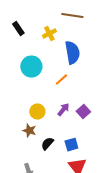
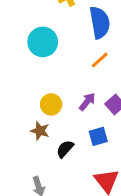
orange line: (61, 80) -> (100, 60), moved
blue square: (71, 145) -> (98, 136), moved

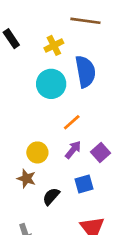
cyan circle: (43, 42) -> (51, 84), moved
orange line: (100, 60) -> (72, 122), moved

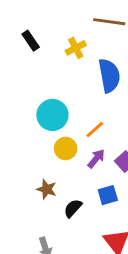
cyan circle: (51, 84) -> (52, 115), moved
yellow circle: (37, 152) -> (66, 148), moved

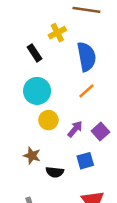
black rectangle: (31, 41) -> (34, 53), moved
orange line: (95, 130) -> (86, 91), moved
black semicircle: (73, 208) -> (55, 172), turned -126

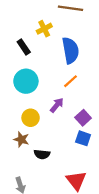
yellow circle: (48, 120) -> (31, 118), moved
purple arrow: (75, 129) -> (57, 105), moved
blue square: (85, 161) -> (83, 138), moved, turned 35

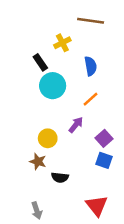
blue semicircle: (70, 50) -> (91, 66), size x0.7
cyan circle: (26, 81) -> (53, 86), moved

